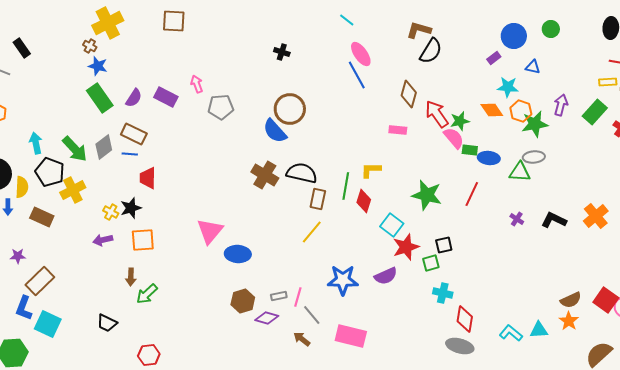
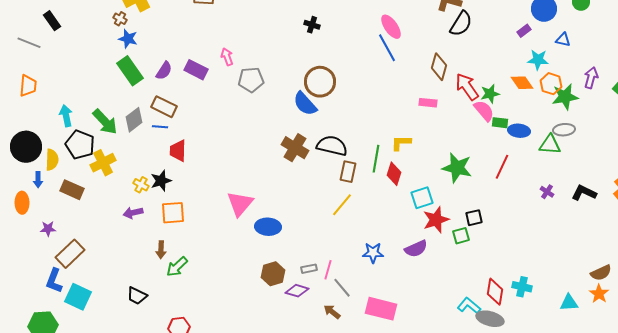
cyan square: (392, 225) -> (422, 198), turned 35
blue star: (343, 280) -> (373, 253), size x0.7
cyan cross: (443, 293) -> (522, 287), moved
cyan L-shape: (511, 333) -> (469, 306), moved

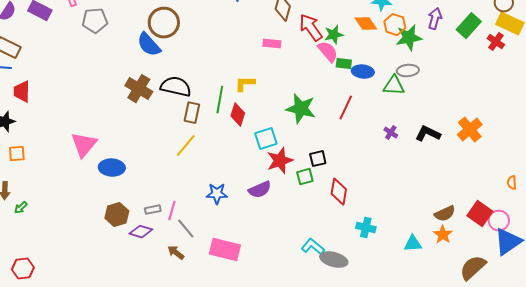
orange square: (173, 213) -> (17, 154), size x0.7
green arrow: (177, 267) -> (21, 208), size x0.6
red diamond: (495, 292) -> (339, 192), moved

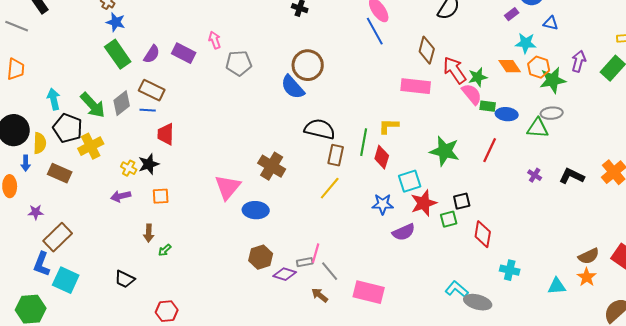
pink rectangle: (272, 44) -> (416, 86), size x1.6
brown cross: (139, 89) -> (272, 166), moved
blue star: (217, 194) -> (383, 204), moved
gray rectangle: (153, 210) -> (305, 262), moved

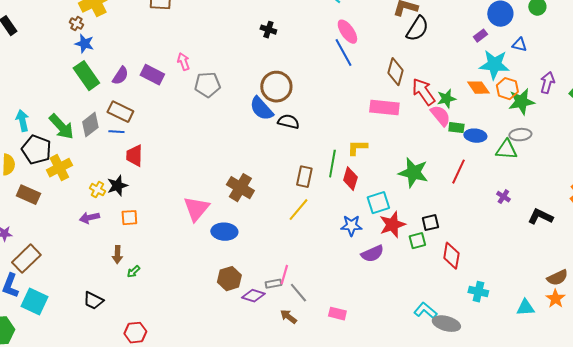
cyan star: (526, 43) -> (494, 65), size x1.4
black semicircle: (320, 129) -> (288, 122), moved, size x0.7
black L-shape: (572, 176) -> (540, 217), moved
pink rectangle: (369, 292) -> (337, 314), size x0.6

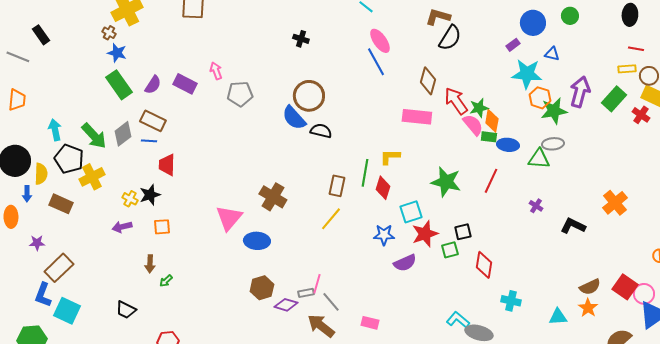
purple arrow: (547, 83) -> (580, 92), size x1.4
orange diamond: (478, 88) -> (492, 121), moved, turned 45
brown arrow: (288, 317) -> (321, 326), size x1.6

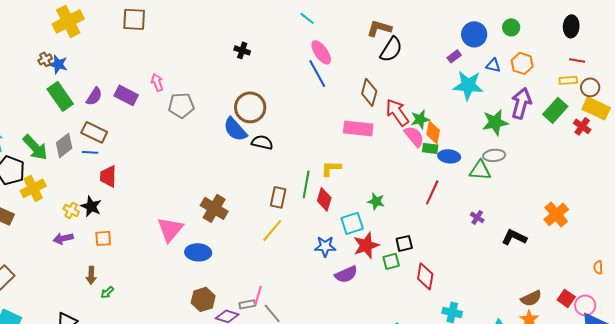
brown cross: (109, 33) -> (45, 59), moved, turned 32
orange hexagon: (540, 98) -> (522, 63), moved
green star: (446, 182) -> (376, 201), moved, size x0.6
black star: (150, 195) -> (91, 206), turned -30
red square: (625, 287) -> (566, 298), size x0.7

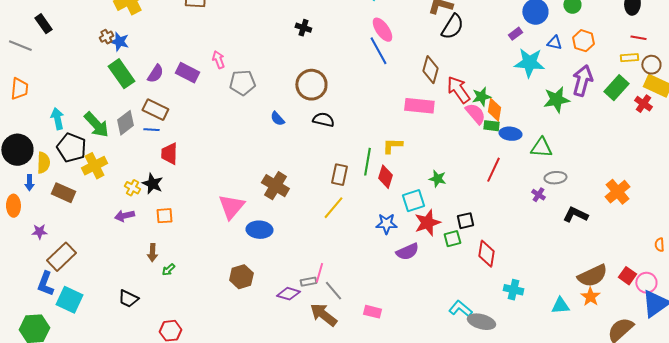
blue semicircle: (235, 129) -> (277, 119), moved, size x0.6
gray ellipse: (494, 155) -> (555, 178), moved
brown semicircle: (531, 298) -> (592, 276), size x1.4
brown hexagon: (203, 299) -> (241, 277), moved

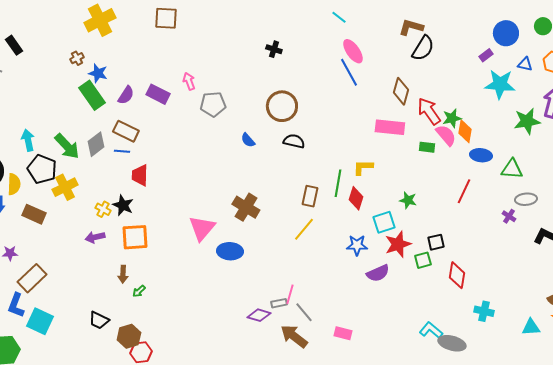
blue star: (119, 42) -> (98, 73), moved
green rectangle: (491, 126) -> (427, 147), moved
orange square: (164, 216) -> (135, 237), size x1.6
brown hexagon: (241, 277) -> (129, 336), moved

